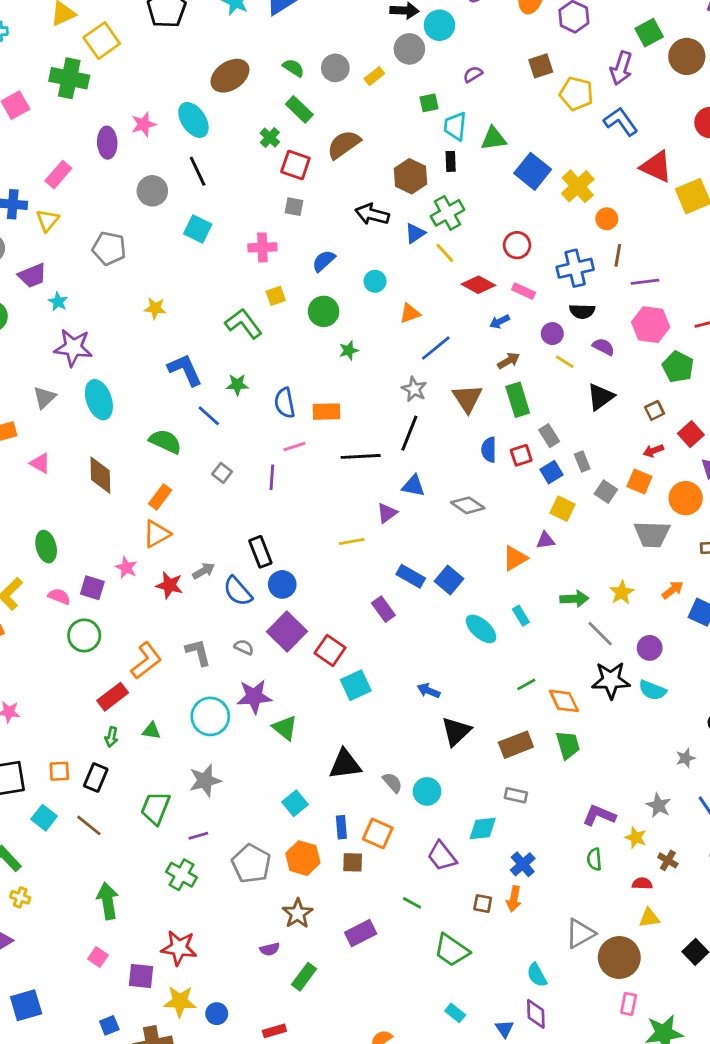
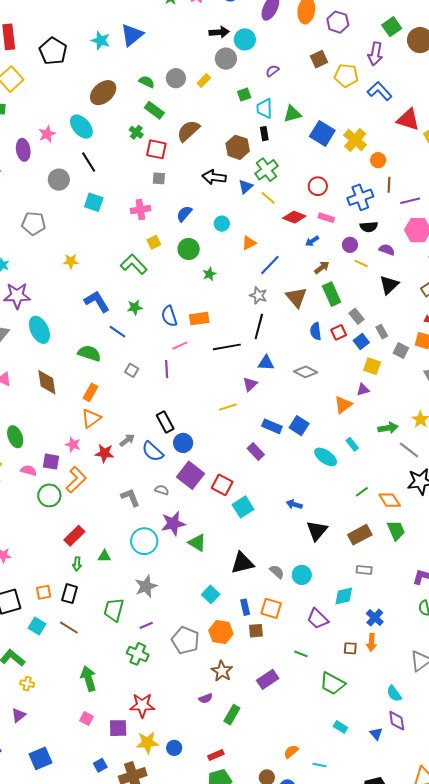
orange L-shape: (146, 661) -> (76, 480), moved

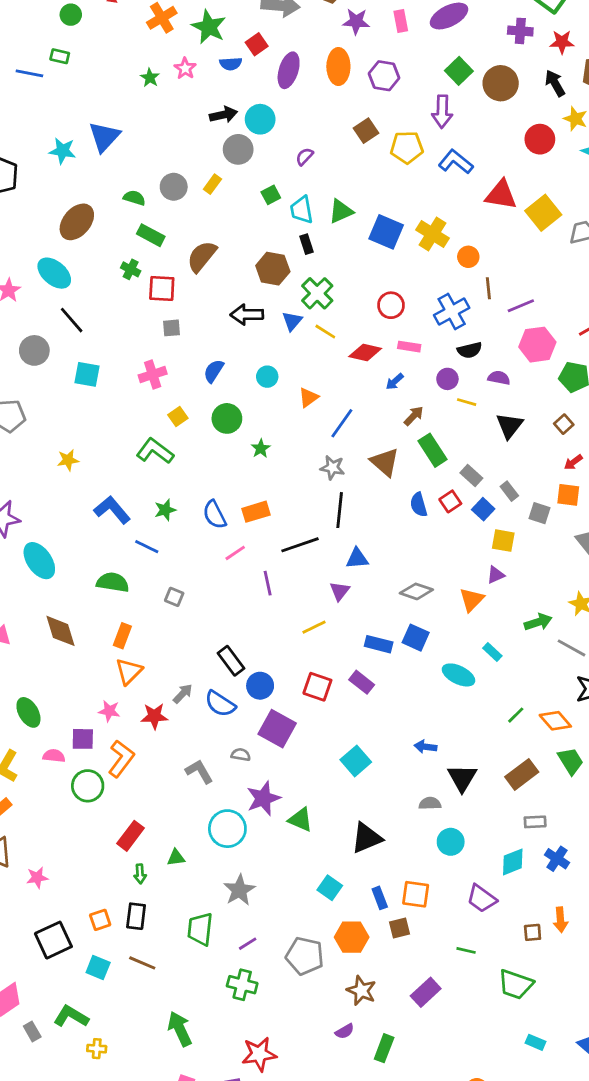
purple line: (167, 369) -> (268, 583), moved
gray diamond: (306, 372) -> (416, 591), moved
red square: (222, 485) -> (317, 687), moved
gray semicircle: (277, 572) -> (430, 803), moved, turned -35
blue cross: (375, 618) -> (557, 859), moved

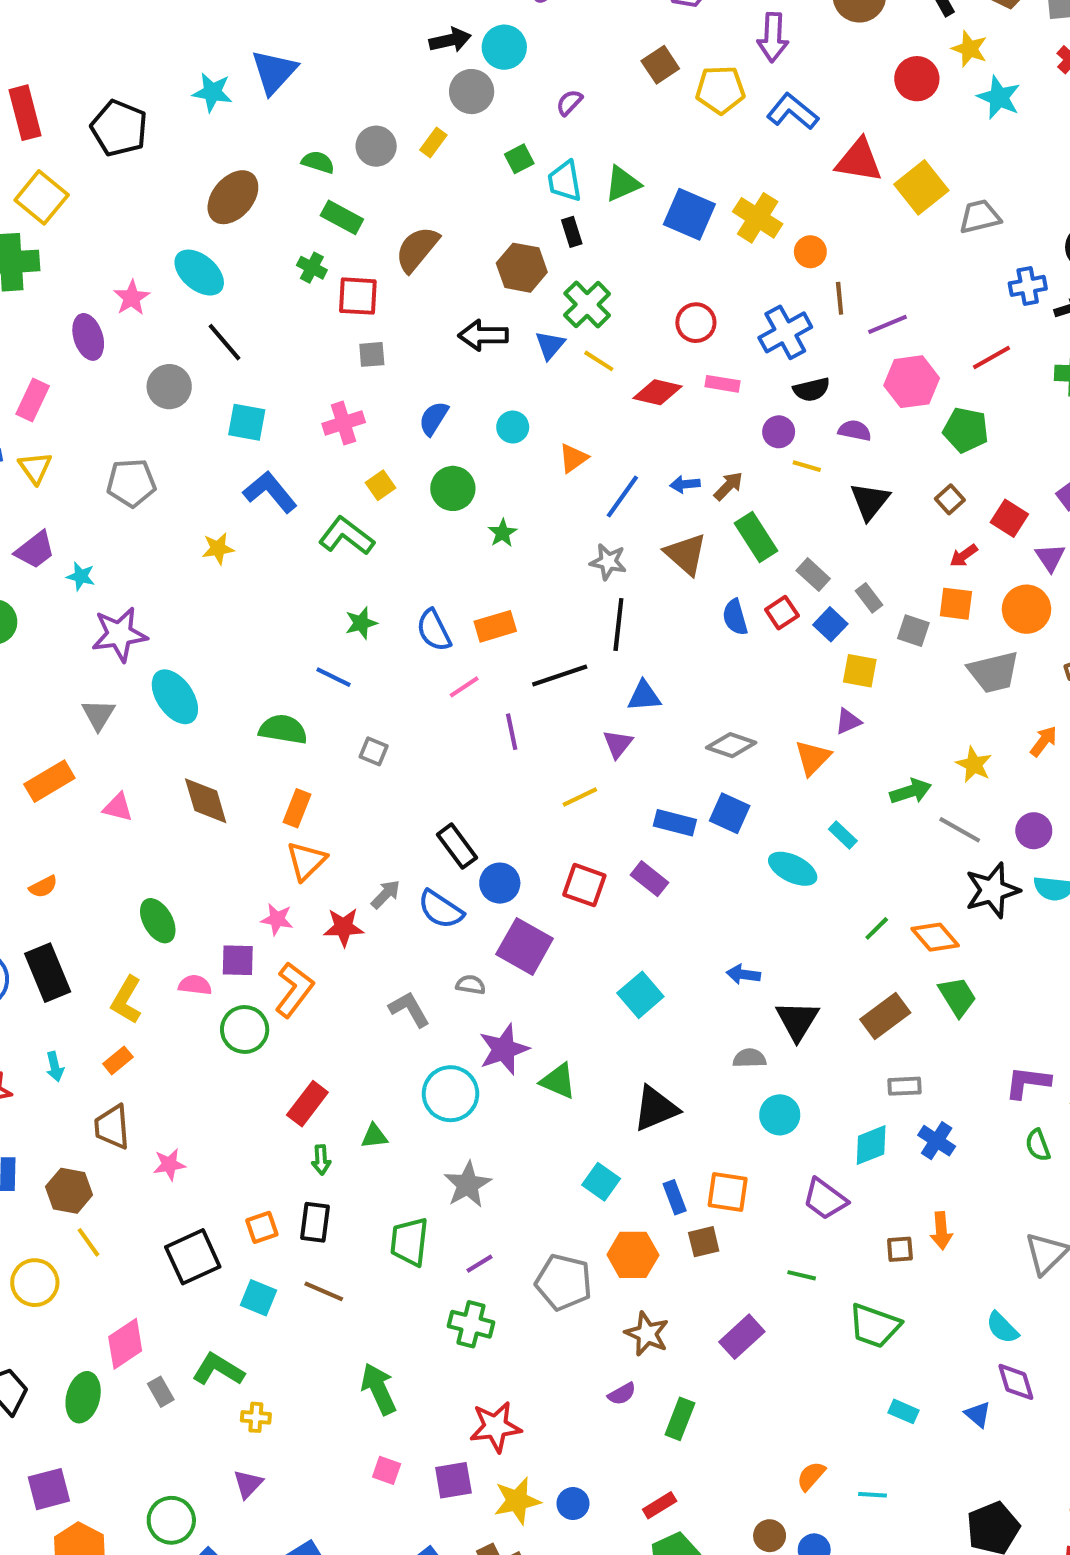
blue arrow: (395, 382) -> (685, 484), moved, turned 36
blue L-shape: (112, 510) -> (270, 492), moved

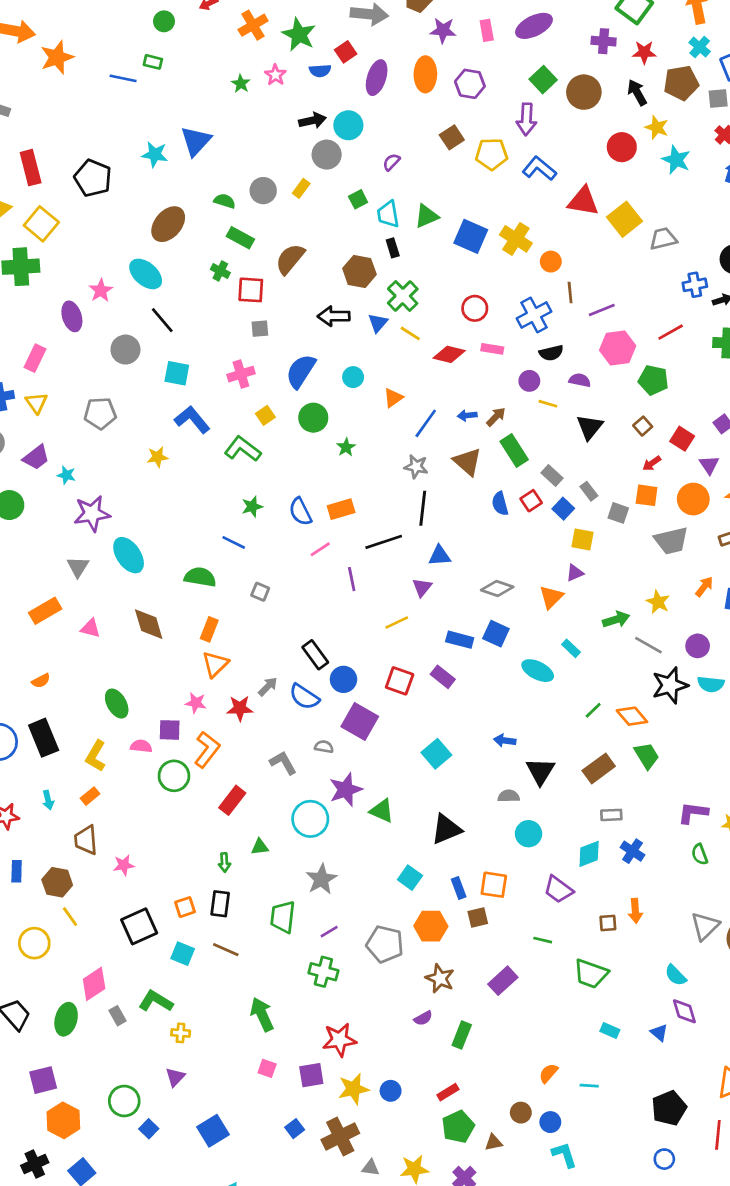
blue semicircle: (434, 418) -> (301, 371), size x1.5
red rectangle: (307, 1104) -> (232, 800), moved

